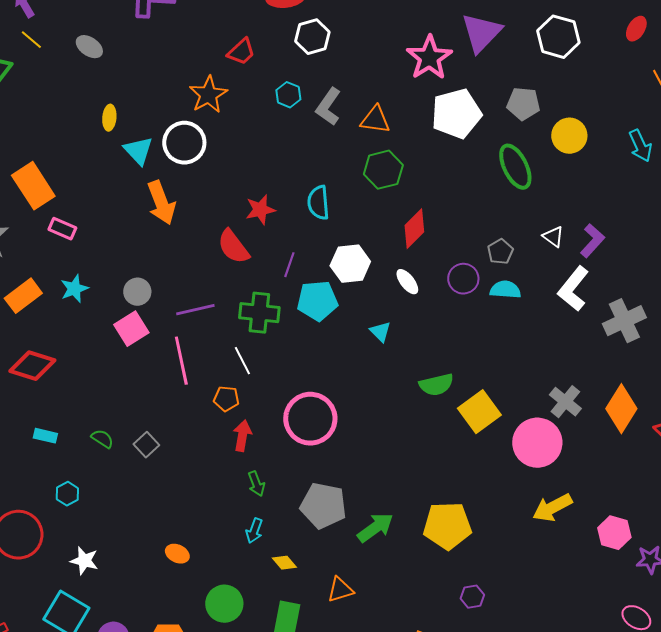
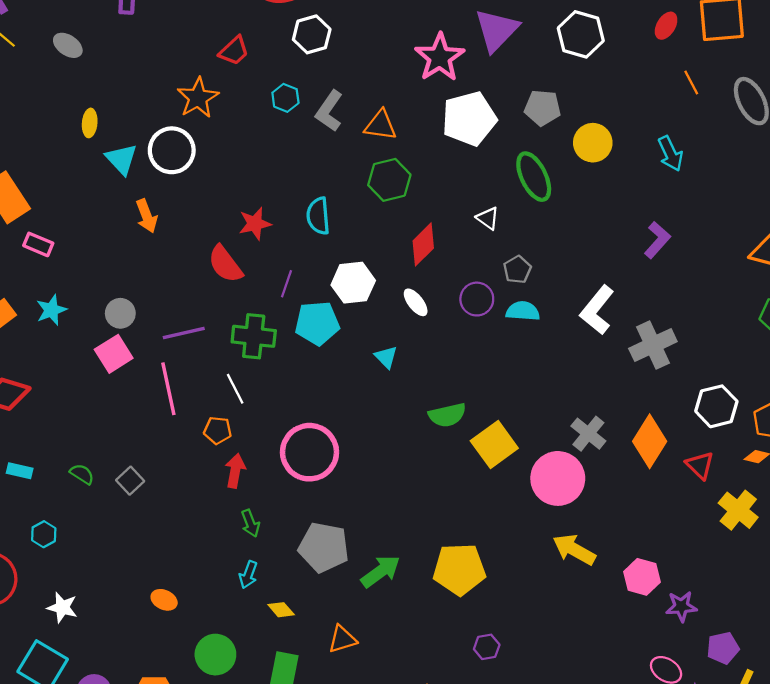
orange arrow: (161, 203) -> (147, 216), size x0.7
white triangle: (553, 237) -> (488, 218), moved
purple L-shape: (592, 241) -> (657, 240), moved
yellow arrow: (552, 508) -> (574, 550), turned 57

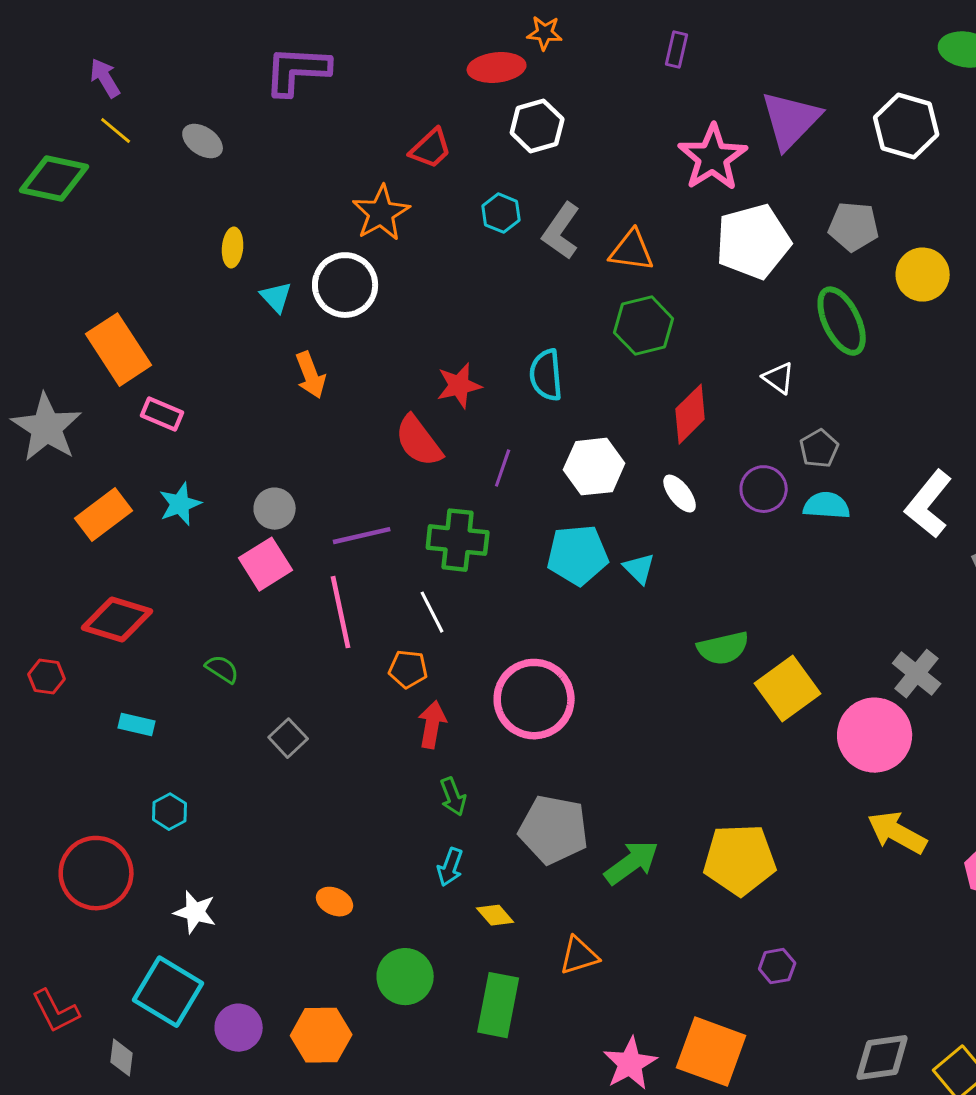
cyan triangle: (121, 159) -> (276, 297), size x0.7
cyan pentagon: (317, 323) -> (578, 555), moved
green semicircle: (82, 474) -> (222, 669), moved

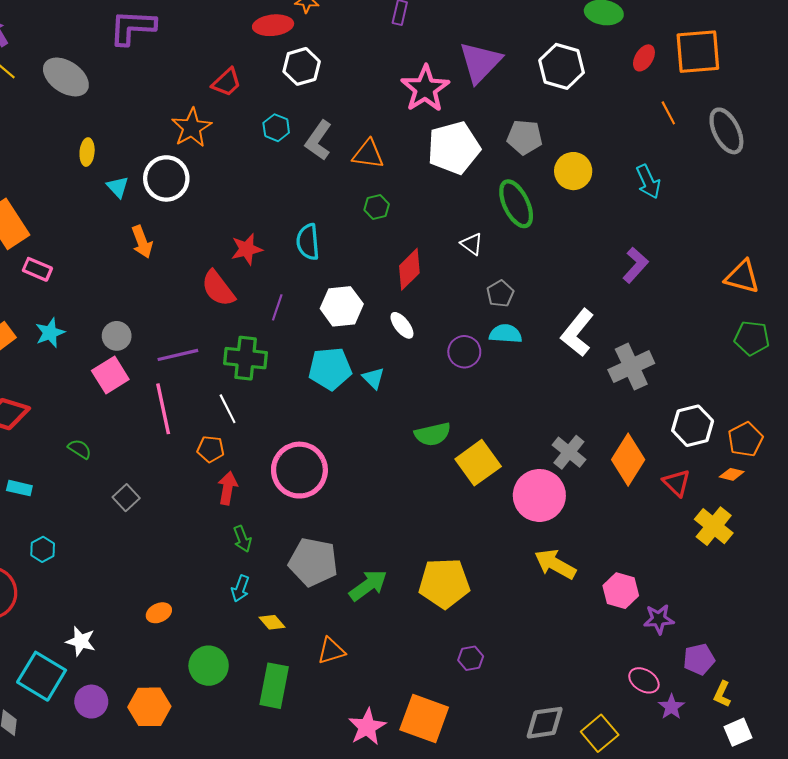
gray ellipse: (203, 141) -> (66, 77), size x1.6
green hexagon: (644, 326) -> (377, 207), size x0.6
purple circle: (764, 489) -> (464, 352), moved
orange ellipse: (335, 902) -> (159, 613), turned -50
white star: (195, 912) -> (81, 641), moved

